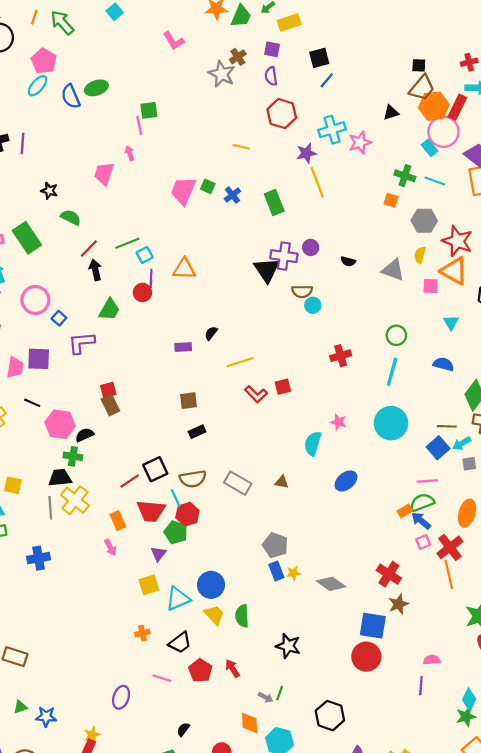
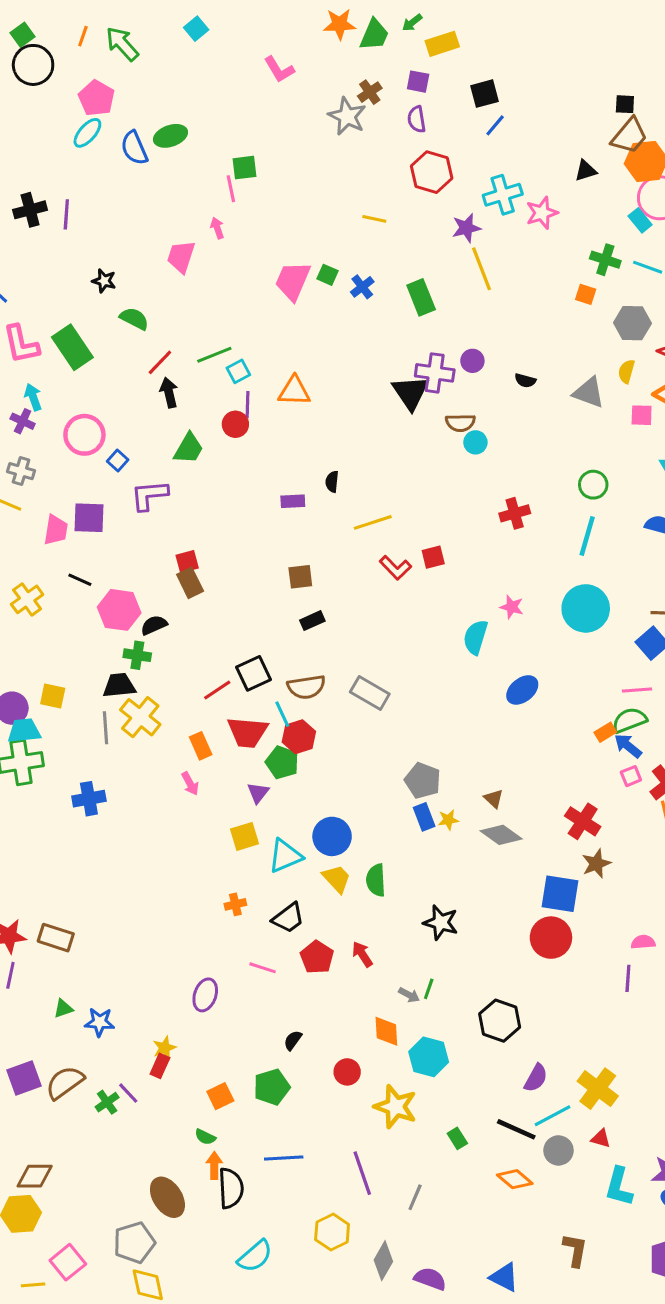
black semicircle: (211, 333) -> (332, 482), turned -32
brown triangle: (282, 482) -> (494, 799), moved, turned 32

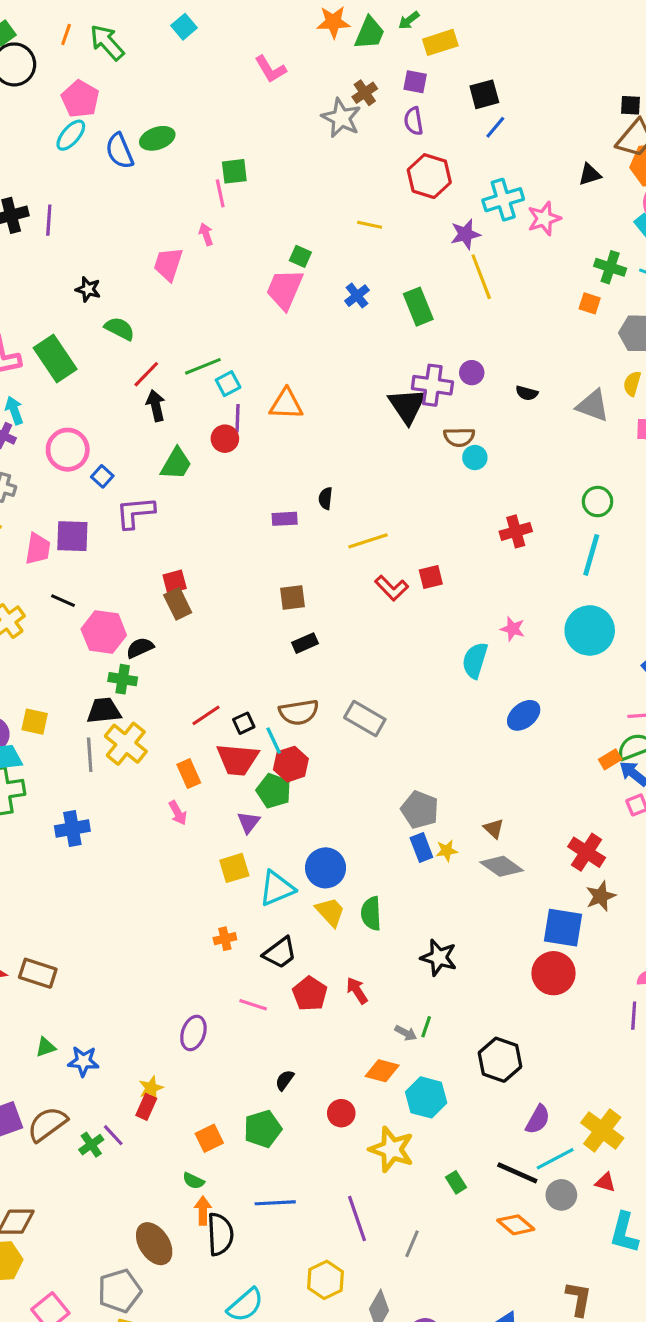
green square: (328, 275) -> (300, 256), moved
black square: (254, 673) -> (244, 723), moved, size x0.6
orange diamond: (386, 1031) -> (382, 1071), turned -72

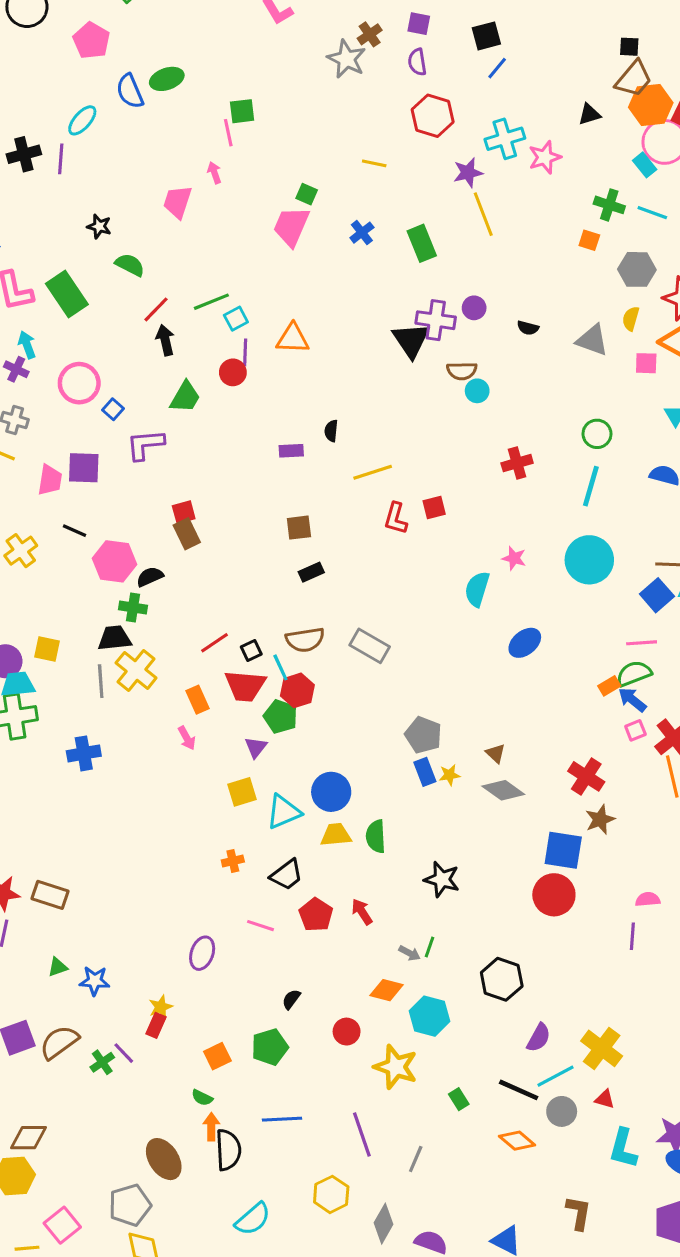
cyan ellipse: (71, 135) -> (82, 120), moved
red L-shape: (392, 588) -> (396, 518), turned 60
yellow trapezoid: (330, 912) -> (336, 835), turned -52

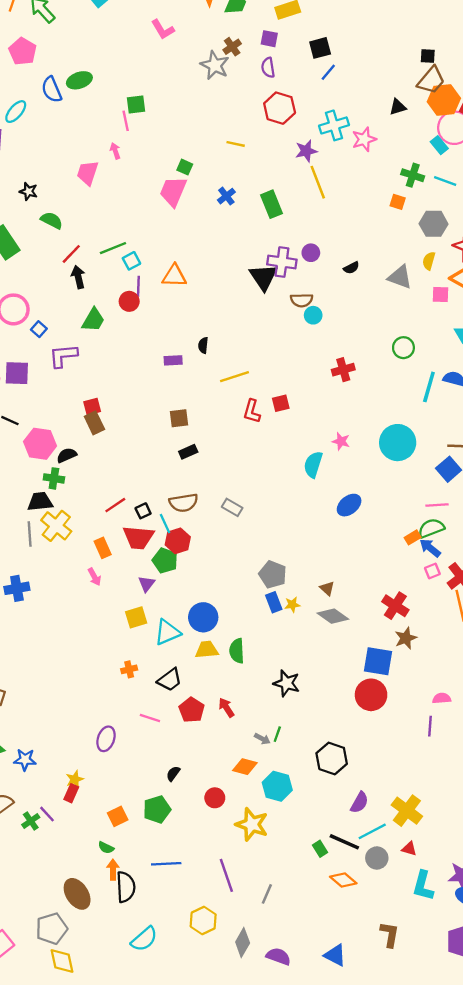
black semicircle: (528, 328) -> (351, 268), turned -42
cyan line: (591, 486) -> (429, 387), moved
gray rectangle: (370, 646) -> (232, 507), size x0.7
green rectangle: (459, 1099) -> (320, 849), moved

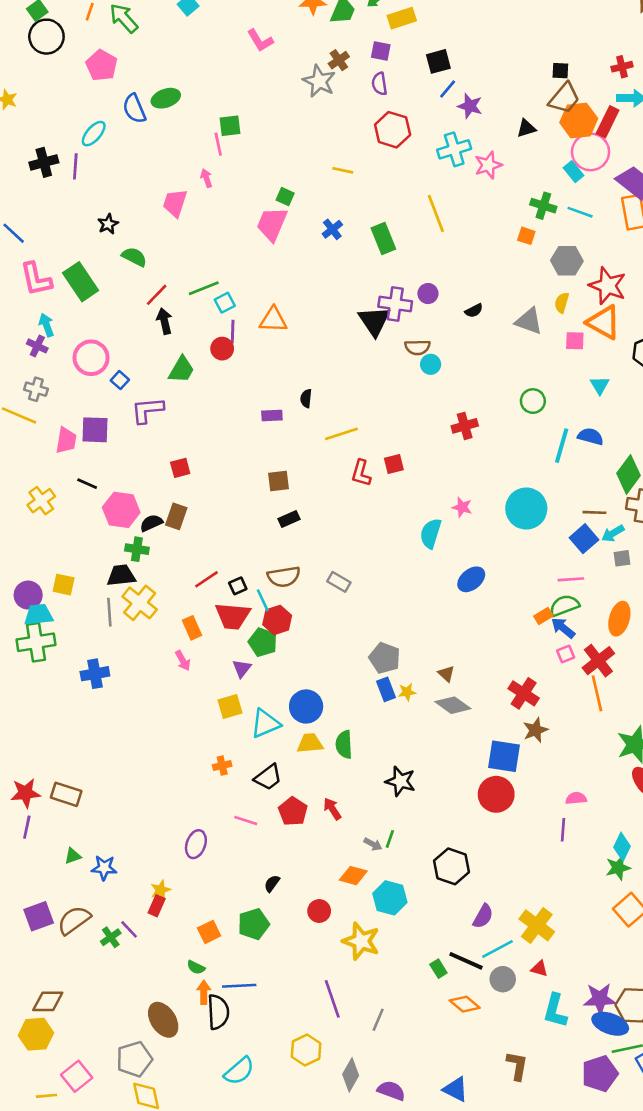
purple star: (306, 151) -> (470, 106), moved, turned 30
black star: (28, 191) -> (108, 224), turned 30
brown rectangle: (94, 423) -> (176, 516), moved, turned 45
blue line: (166, 864) -> (239, 986), moved

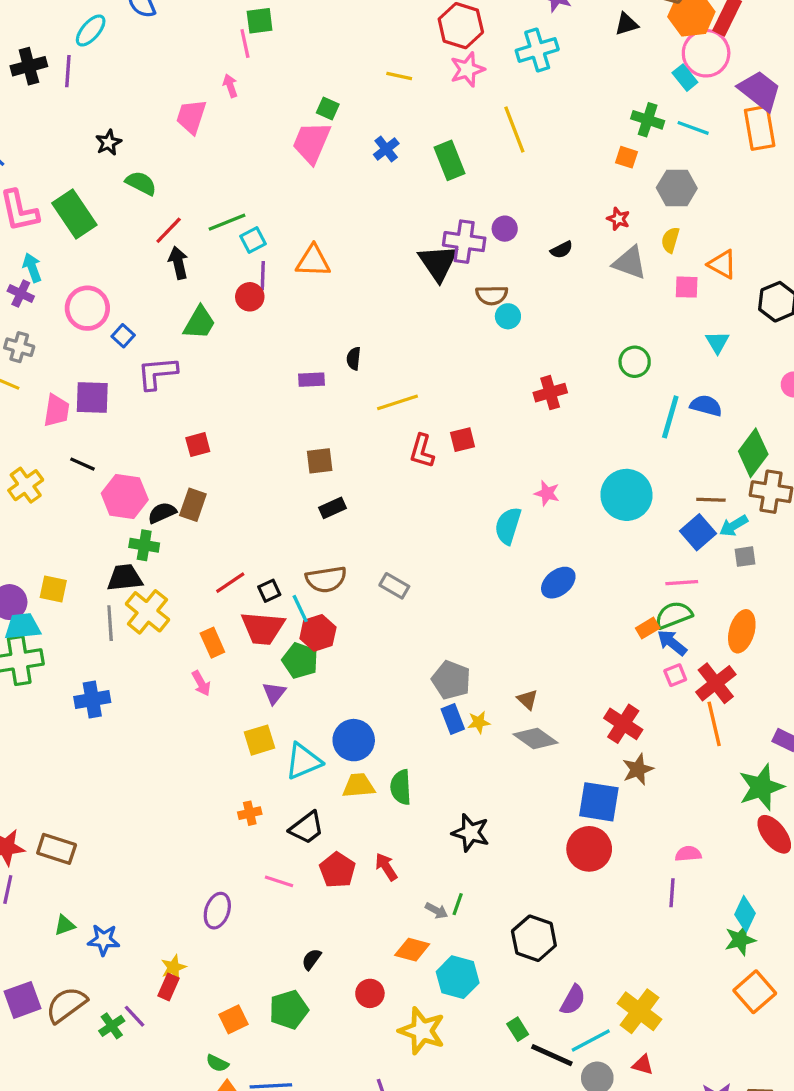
pink star: (488, 165) -> (467, 69), moved
red star: (608, 286) -> (618, 219), moved, size x0.5
orange triangle: (604, 322) -> (722, 264), size x0.7
green rectangle: (438, 969) -> (518, 1029), moved

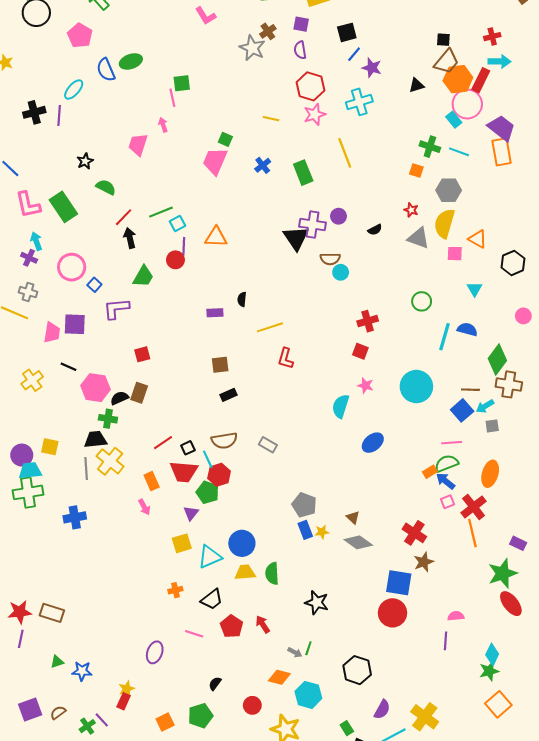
yellow semicircle: (670, 240) -> (444, 223), size x1.8
red square: (462, 440) -> (360, 351), moved, turned 35
brown semicircle: (66, 1005) -> (58, 713), size x0.6

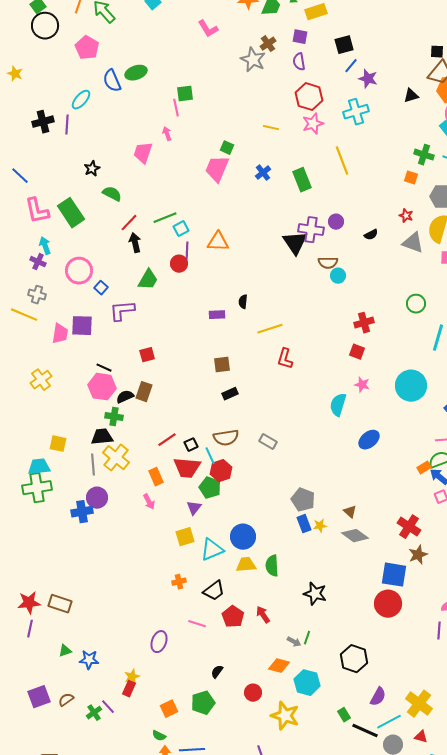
black line: (68, 367) -> (104, 368), moved
purple circle: (22, 455) -> (97, 498), moved

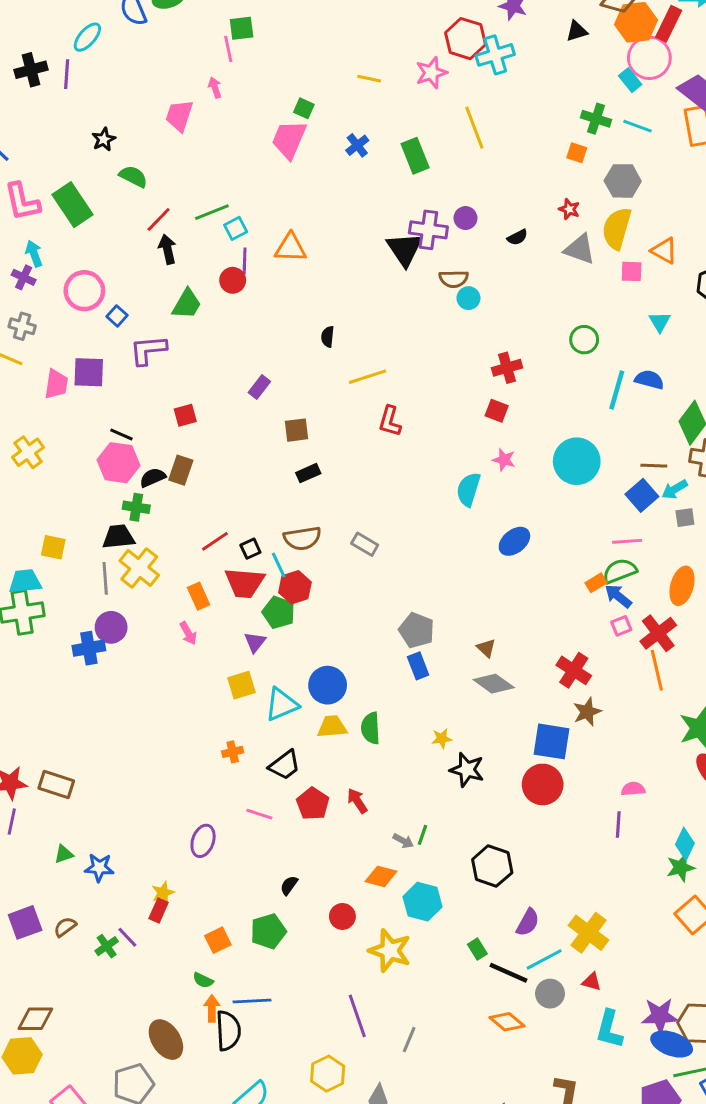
red hexagon: (309, 97) -> (465, 39), moved
purple rectangle: (217, 315) -> (259, 387), moved, turned -49
yellow star: (320, 526) -> (442, 739), moved
black star: (315, 594) -> (467, 770), moved

